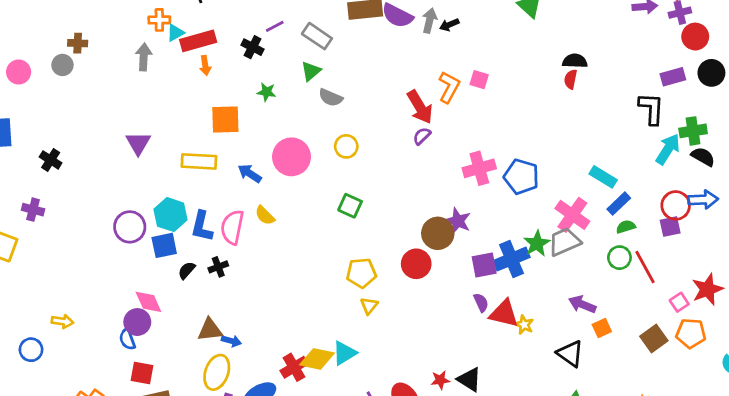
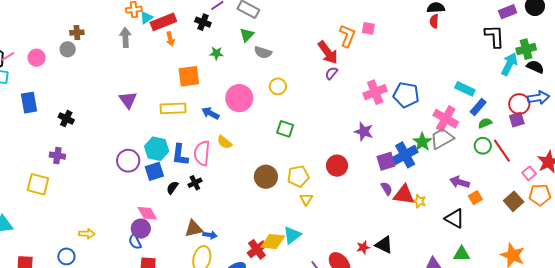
brown circle: (438, 233) -> (266, 177), moved

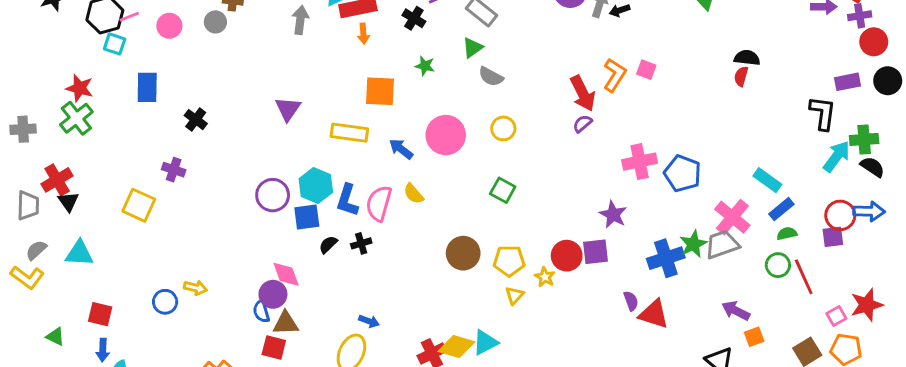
purple square: (386, 161) -> (595, 252), moved
yellow star: (419, 201) -> (545, 277), moved
brown triangle: (194, 229) -> (286, 323), moved
blue circle: (66, 256) -> (165, 302), moved

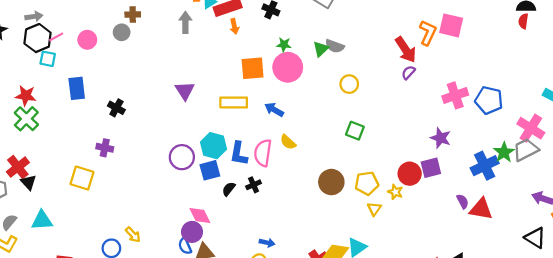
green triangle: (473, 48) -> (321, 49), moved
pink square: (646, 70) -> (451, 25), size x1.6
pink circle: (446, 135) -> (288, 67), moved
yellow arrow: (195, 288) -> (133, 235), turned 42

